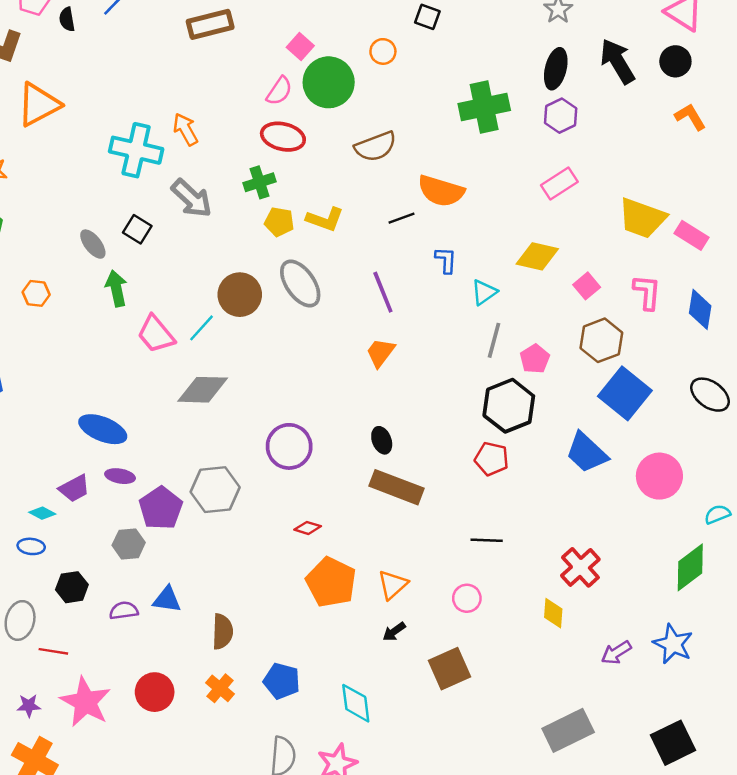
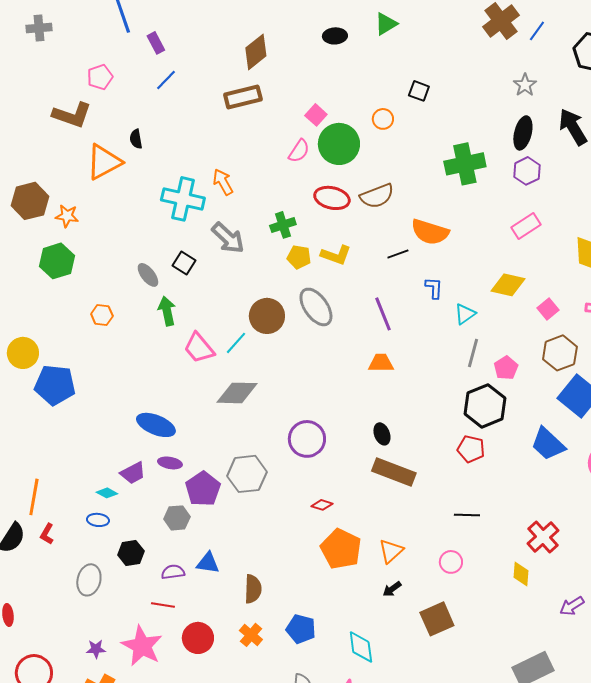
black semicircle: (67, 19) -> (136, 139), moved
red ellipse: (283, 137) -> (332, 198), moved
orange trapezoid: (380, 353) -> (381, 363), turned 52
red line: (53, 651) -> (163, 605), moved

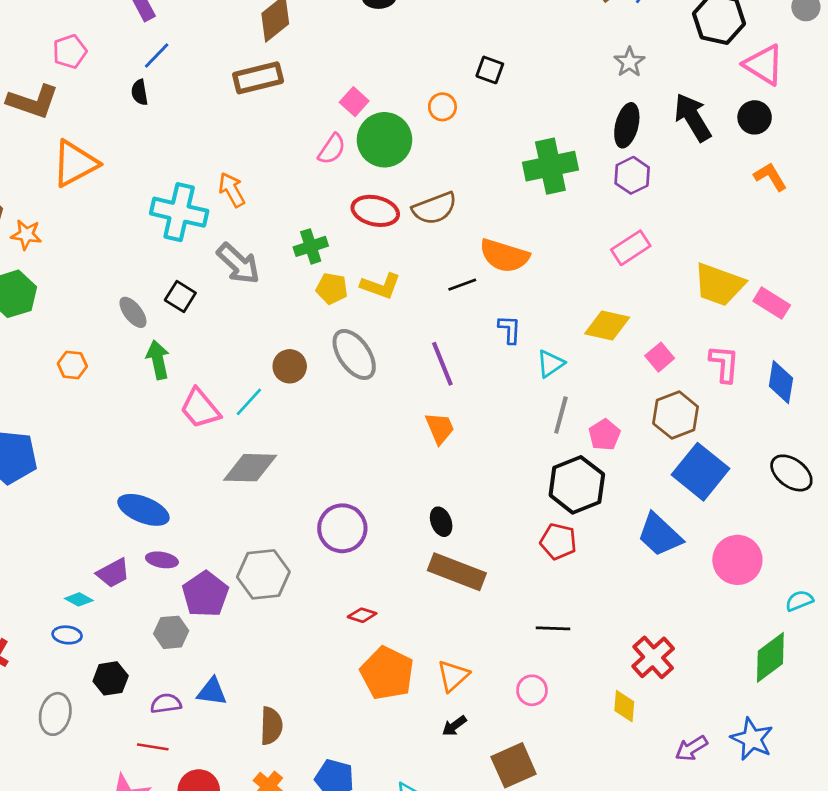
black semicircle: (136, 139) -> (140, 92), moved
brown circle: (267, 316) -> (290, 366), size x0.7
orange trapezoid: (381, 363) -> (440, 428), turned 68

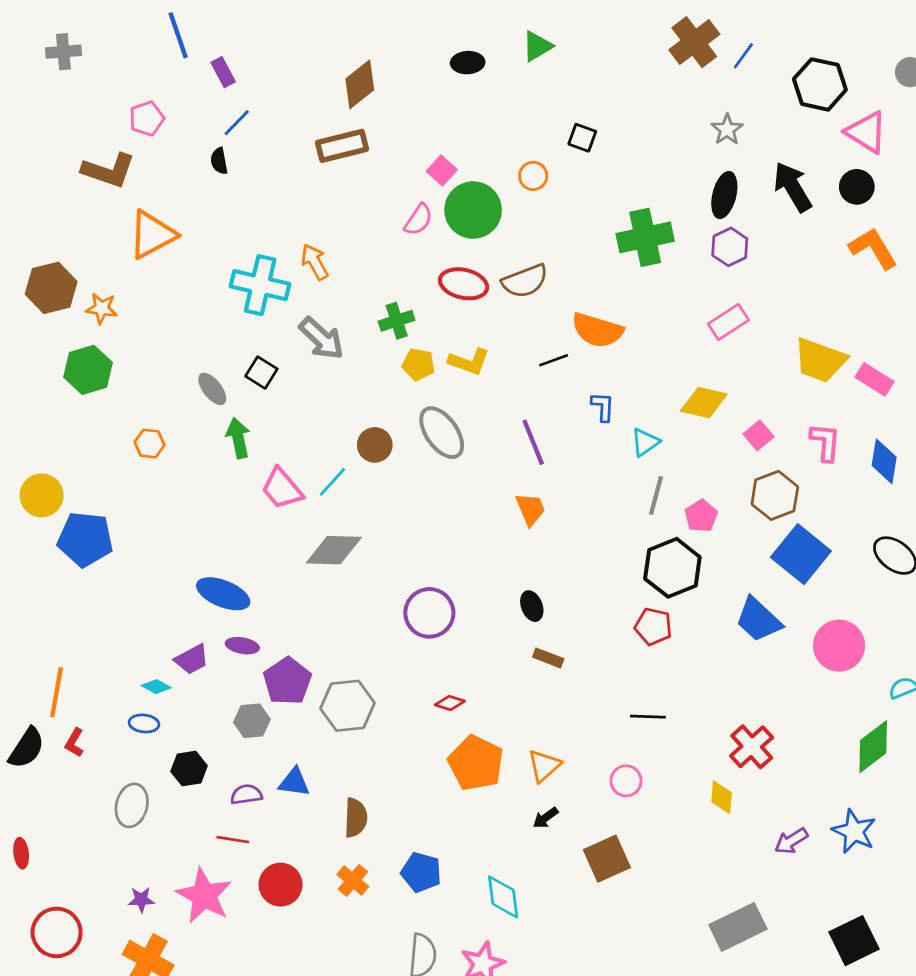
orange L-shape: (770, 177) -> (873, 248), size x1.4
brown rectangle: (457, 572) -> (548, 658), size x0.5
gray hexagon: (263, 574) -> (347, 706), moved

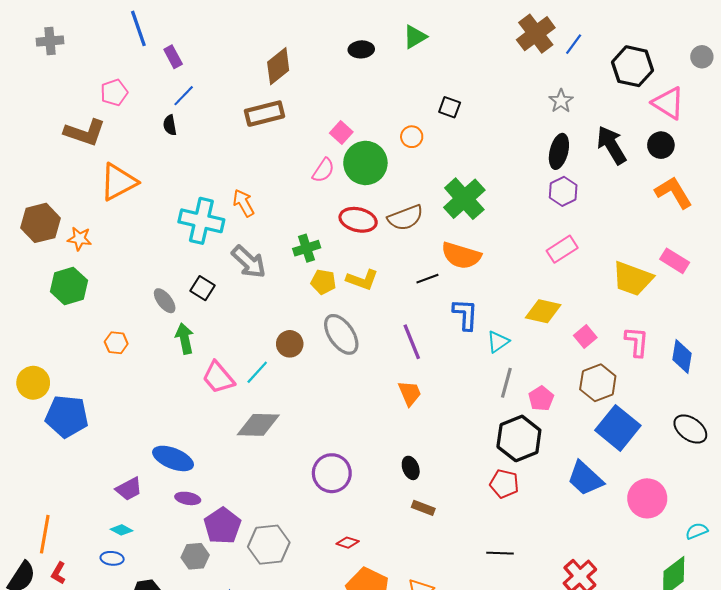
green cross: (645, 237) -> (464, 199), moved, turned -30
pink rectangle: (875, 379) -> (675, 261), moved
blue L-shape: (603, 407) -> (465, 314), size x1.4
purple trapezoid: (192, 659) -> (129, 489), moved

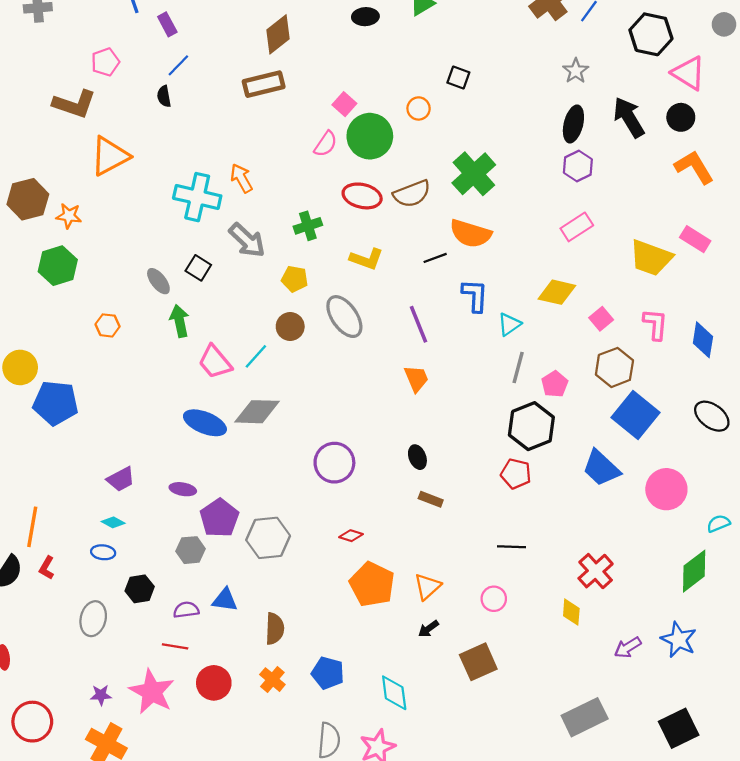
yellow pentagon: (323, 282) -> (295, 279), moved
blue ellipse: (173, 458) -> (205, 423), moved

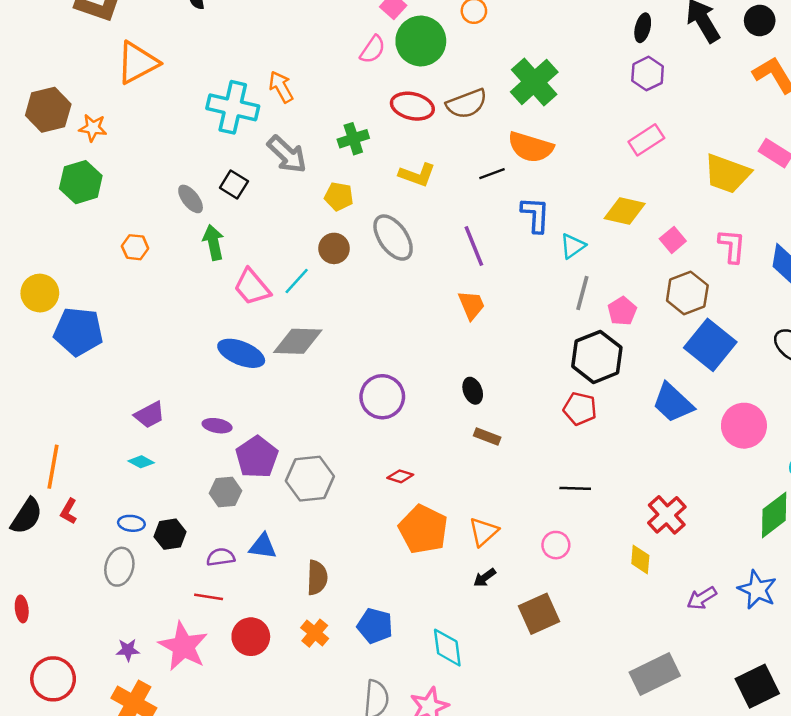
black ellipse: (573, 124) -> (643, 28), size x0.7
blue ellipse: (103, 552) -> (131, 523), moved

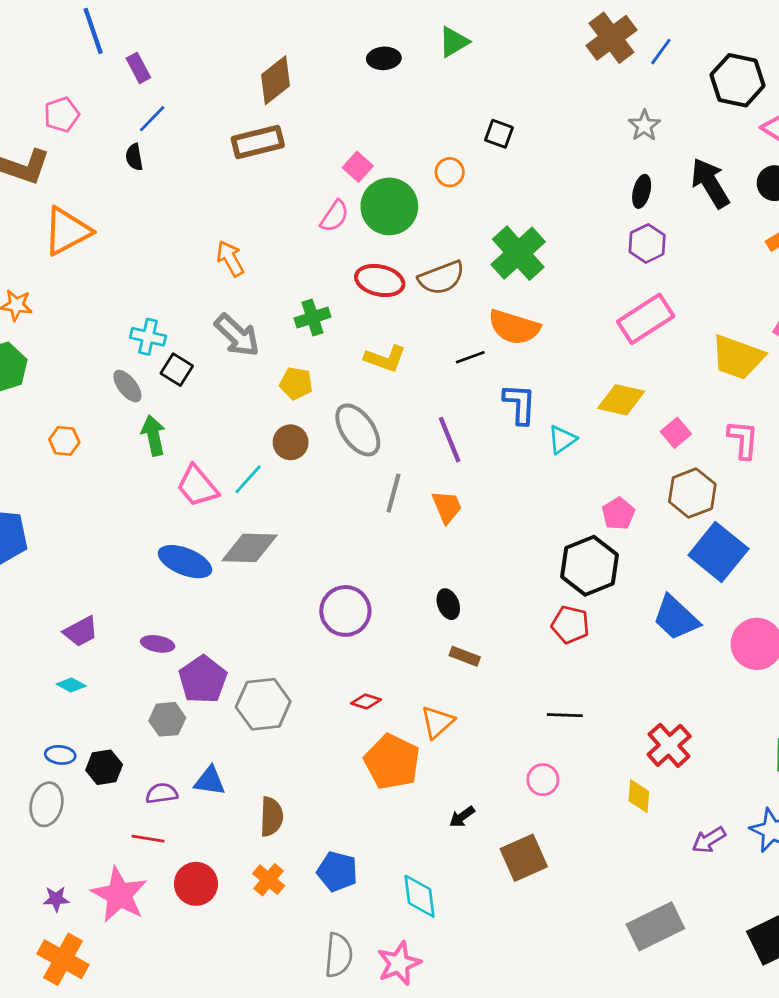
cyan cross: (233, 107) -> (148, 337), moved, size x0.6
pink rectangle: (646, 140) -> (646, 319), size x1.4
gray line: (582, 293) -> (393, 493), moved
orange triangle: (484, 532) -> (437, 722), moved

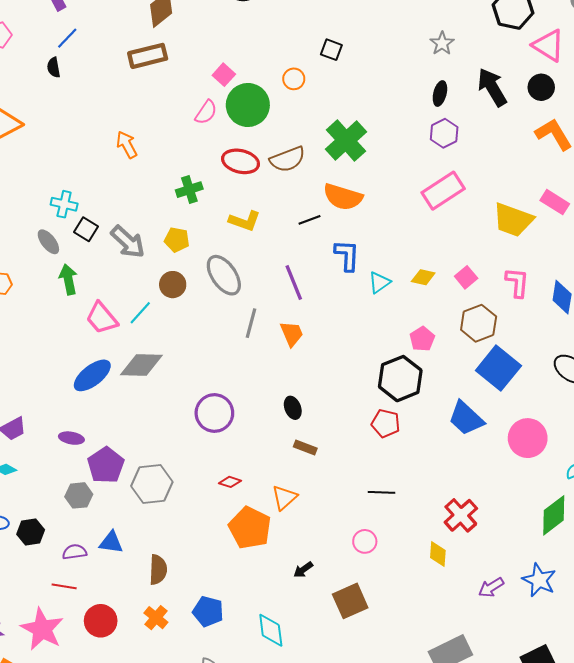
gray arrow: (237, 335) -> (128, 242), moved
yellow diamond: (621, 400) -> (423, 277), moved, size x0.7
blue ellipse: (185, 562) -> (92, 375), turned -60

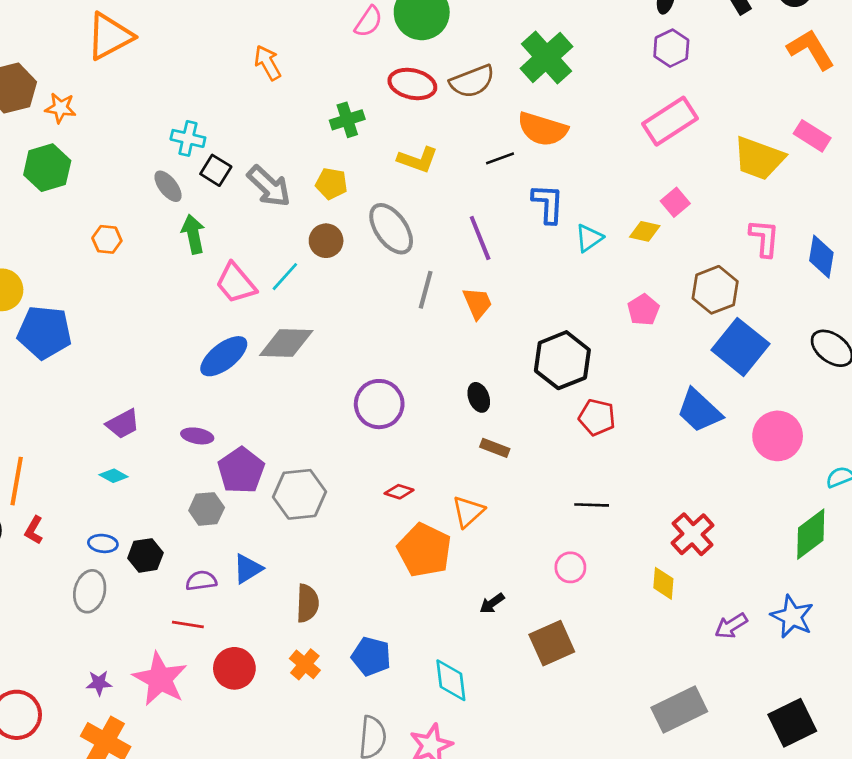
pink square: (466, 277) -> (675, 202), moved
black hexagon: (400, 379) -> (562, 360), moved
blue triangle: (111, 542) -> (248, 569), turned -40

